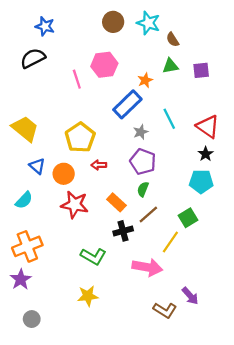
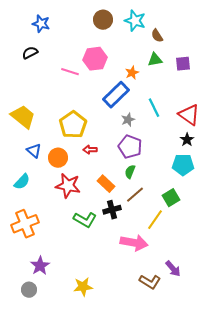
black semicircle: (33, 58) -> (30, 53), size x0.7
pink line: (77, 79) -> (70, 72), turned -54
green L-shape: (93, 256) -> (85, 220), moved
purple star: (21, 279) -> (40, 266), moved
yellow star: (88, 296) -> (83, 287), moved

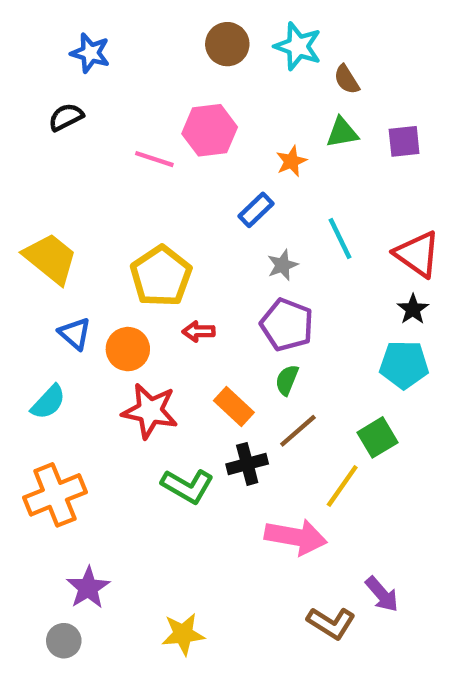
blue rectangle: (116, 95) -> (256, 210), size x0.6

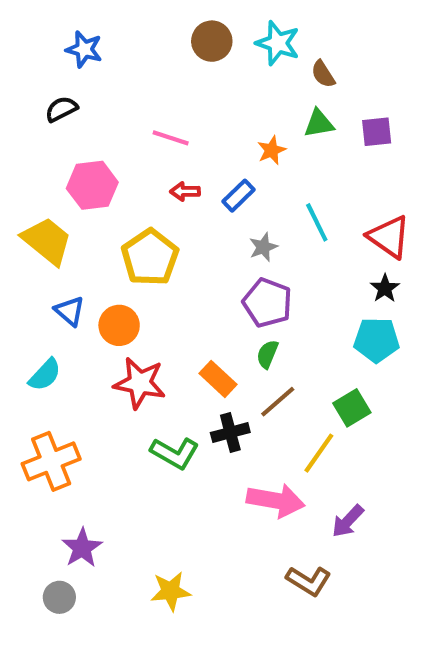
pink hexagon: (210, 130) -> (92, 185), moved
pink line: (154, 159) -> (171, 138), moved
red arrow: (199, 331) -> (185, 191), moved
purple arrow: (382, 594) -> (348, 521), moved, turned 84

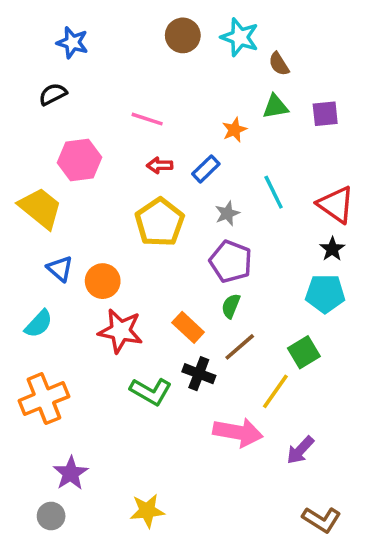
yellow pentagon: (150, 257) -> (160, 222), moved
black cross: (230, 432) -> (199, 374), turned 36
brown L-shape: (309, 581) -> (322, 520), moved

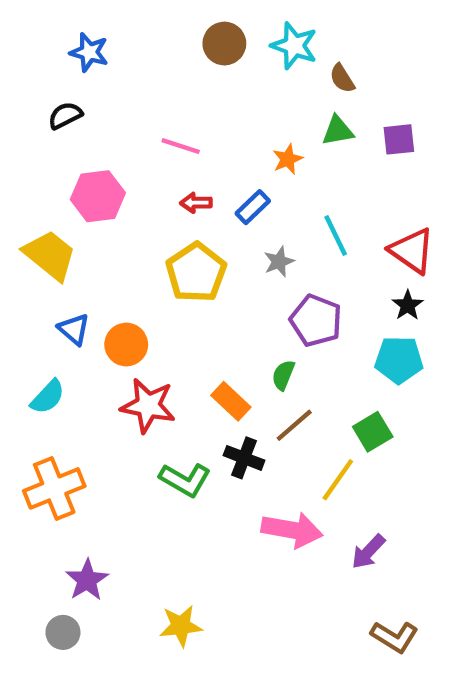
purple pentagon: (231, 261) -> (316, 321), moved

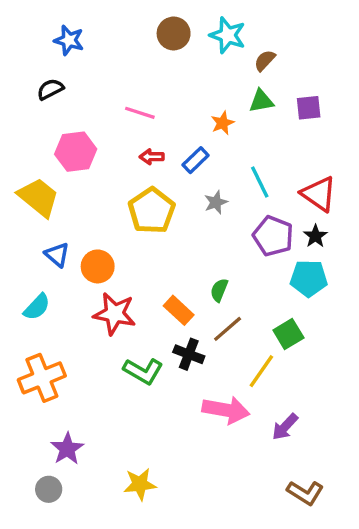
brown semicircle: (342, 78) -> (265, 60), turned 75
purple pentagon: (316, 321) -> (273, 236), moved

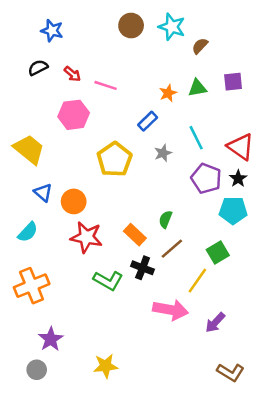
green triangle: (261, 101) -> (197, 88), moved
pink hexagon: (76, 152) -> (74, 115), moved
red arrow: (152, 157) -> (72, 74), moved, turned -138

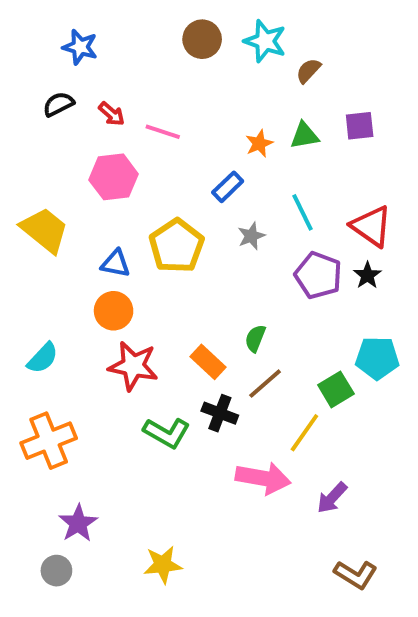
blue triangle: (43, 193) -> (116, 264), moved, turned -30
cyan pentagon: (233, 210) -> (377, 358), moved

